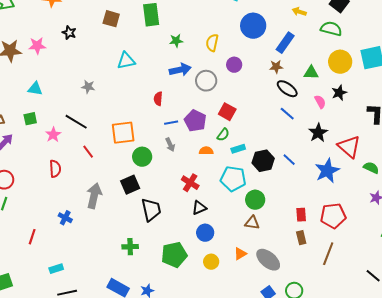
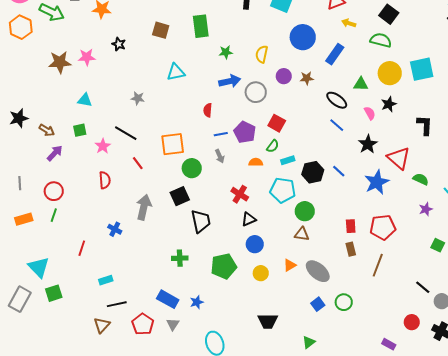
brown star: (276, 67) -> (307, 78), moved

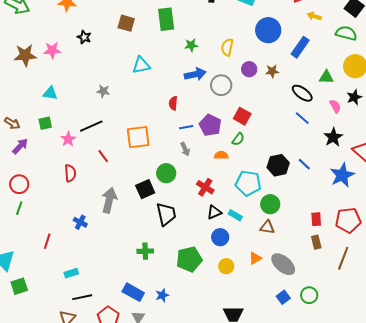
black line: (126, 133) -> (91, 126), turned -55
cyan rectangle: (288, 160) -> (235, 215), moved, turned 48
green circle: (192, 168) -> (166, 173), moved

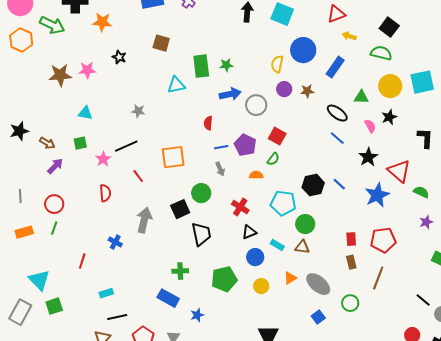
green rectangle: (166, 19) -> (201, 66), moved
yellow semicircle: (227, 47) -> (277, 64), moved
cyan rectangle: (235, 215) -> (277, 245), moved
blue rectangle: (133, 292) -> (168, 298), moved
green circle: (309, 295) -> (350, 303), moved

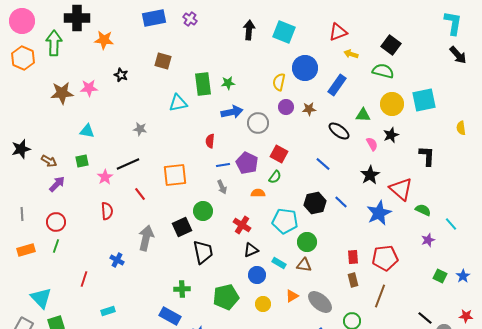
green arrow: (52, 25) -> (54, 43), turned -115
blue line: (337, 138) -> (323, 164), moved

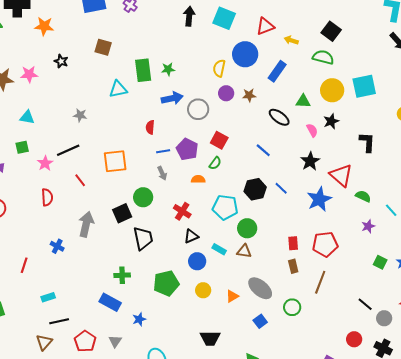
red triangle: (338, 32) -> (265, 26), moved
orange triangle: (292, 296) -> (232, 296), moved

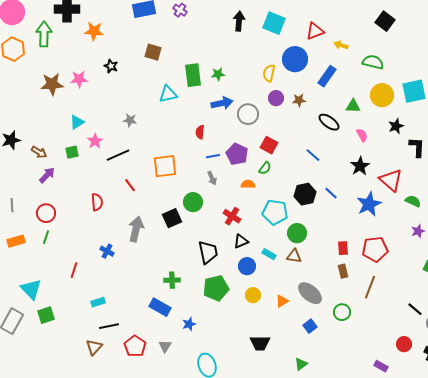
black square: (331, 31) -> (385, 21), moved
cyan triangle: (27, 117) -> (77, 122), turned -42
black star: (331, 121) -> (396, 126), moved
pink star: (45, 163) -> (95, 141), moved
black trapezoid: (143, 238) -> (208, 252), moved

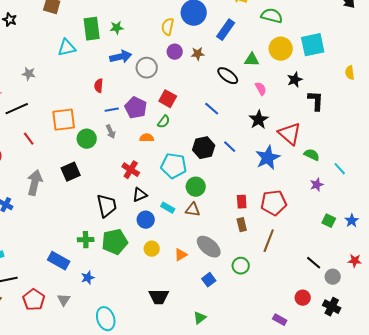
green circle: (193, 202) -> (87, 139), moved
green cross: (172, 280) -> (86, 240), moved

